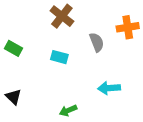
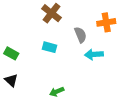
green rectangle: (14, 48) -> (11, 53), moved
cyan arrow: (109, 88) -> (94, 54), moved

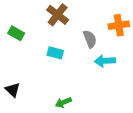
green rectangle: (11, 53) -> (16, 33), moved

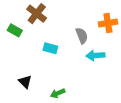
brown cross: (58, 15) -> (37, 14), moved
black triangle: (13, 90) -> (25, 82), moved

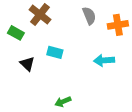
gray semicircle: (82, 36) -> (89, 16), moved
black triangle: (25, 82) -> (27, 64), moved

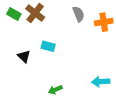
green rectangle: (16, 33) -> (14, 14), moved
cyan arrow: (104, 60) -> (101, 82), moved

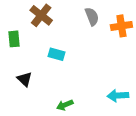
green rectangle: (14, 14) -> (14, 39), moved, turned 56
black triangle: (24, 56) -> (25, 79), moved

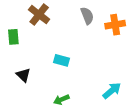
cyan rectangle: (57, 54) -> (61, 60), moved
cyan arrow: (118, 96) -> (112, 91), turned 144

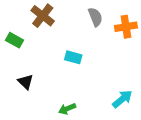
green rectangle: (13, 37) -> (15, 40), turned -56
cyan rectangle: (61, 60) -> (73, 57), moved

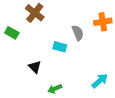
gray semicircle: (95, 17) -> (78, 33), moved
black triangle: (26, 82) -> (35, 67), moved

